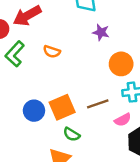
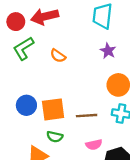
pink semicircle: (123, 120) -> (94, 145), moved
green semicircle: (72, 134) -> (55, 137), turned -35

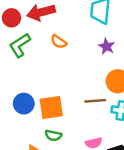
orange semicircle: (58, 56) -> (59, 42), moved
brown line: (87, 116) -> (95, 101), moved

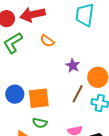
purple star: (107, 46) -> (73, 65), moved
brown line: (95, 101) -> (78, 94), turned -60

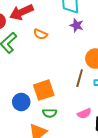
purple star: (73, 65) -> (77, 25), moved
blue circle: (15, 94) -> (21, 102), moved

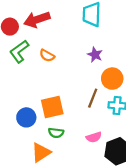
purple star: (77, 25) -> (95, 55), moved
orange semicircle: (40, 34) -> (47, 56), moved

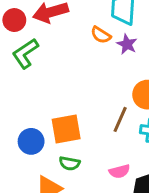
purple star: (95, 55) -> (127, 44), moved
orange semicircle: (47, 56) -> (101, 35), moved

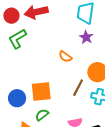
orange semicircle: (101, 35) -> (65, 57), moved
green semicircle: (70, 163) -> (42, 115), turned 128

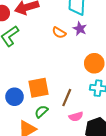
orange semicircle: (65, 57) -> (59, 33), moved
brown line: (78, 88) -> (67, 98), moved

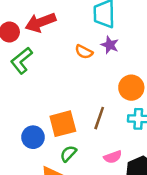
brown line: (67, 98) -> (99, 118), moved

